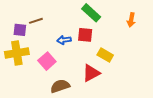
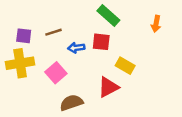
brown line: (36, 21) -> (53, 32), moved

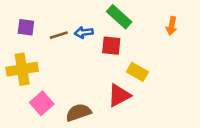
purple square: (24, 36) -> (26, 27), moved
blue arrow: (76, 48) -> (84, 32), moved
pink square: (56, 73) -> (42, 103), moved

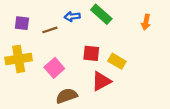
blue arrow: (84, 32) -> (72, 16), moved
red square: (111, 46) -> (91, 53), moved
pink square: (42, 103) -> (54, 68), moved

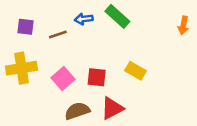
orange arrow: (146, 22) -> (183, 25), moved
red square: (91, 53) -> (97, 77), moved
red triangle: (101, 81) -> (112, 108), moved

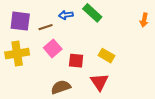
purple square: (25, 27) -> (20, 21), size x1.5
pink square: (63, 78) -> (53, 48), moved
red triangle: (112, 108) -> (99, 82), moved, turned -36

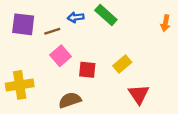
yellow cross: (17, 54) -> (20, 85), moved
yellow rectangle: (107, 56) -> (122, 64), turned -70
red triangle: (99, 82) -> (139, 94), moved

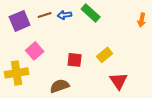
purple square: (23, 24) -> (20, 21), turned -30
brown line: (52, 31) -> (45, 15), moved
pink square: (60, 56) -> (35, 51), moved

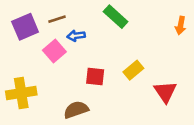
blue arrow: (65, 15) -> (76, 36), moved
pink square: (35, 51) -> (54, 51), moved
red triangle: (119, 81) -> (165, 92), moved

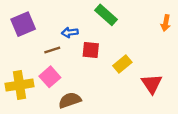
brown line: (57, 19) -> (52, 50), moved
pink square: (54, 51) -> (50, 77), moved
red square: (95, 76) -> (91, 50), moved

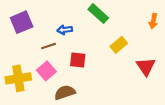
red square: (91, 50) -> (78, 60), moved
yellow rectangle: (122, 64) -> (119, 45), moved
red triangle: (152, 84) -> (146, 67), moved

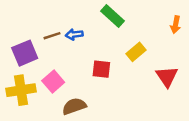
purple square: (22, 22) -> (25, 53), moved
brown line: (49, 46) -> (52, 36), moved
red square: (78, 60) -> (101, 69), moved

